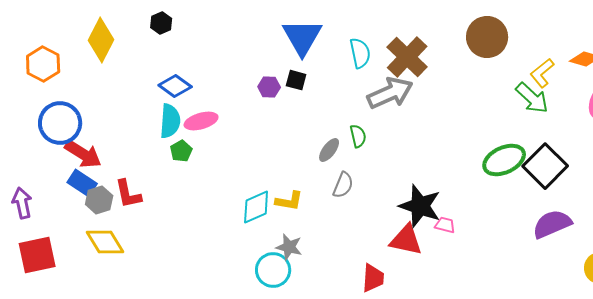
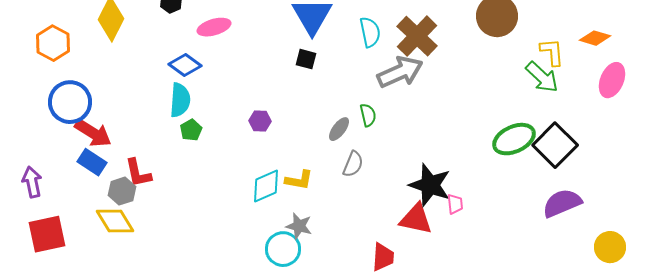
yellow L-shape: (542, 73) -> (552, 52), turned 124
purple hexagon: (269, 87) -> (260, 121), moved
pink ellipse: (201, 121) -> (214, 27), moved
gray hexagon: (99, 200) -> (122, 191), moved
pink trapezoid: (445, 225) -> (455, 204), turned 70

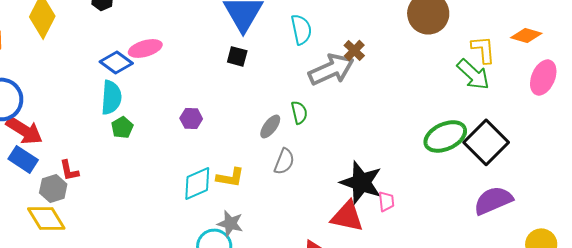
pink ellipse: (214, 27) -> (145, 48), moved
brown cross: (417, 36) -> (354, 50), moved, size x0.5
red L-shape: (138, 173) -> (69, 170), size x0.7

